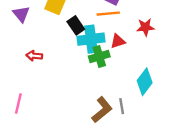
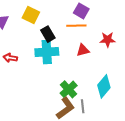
cyan cross: (91, 39) -> (47, 52), moved
green cross: (99, 56) -> (69, 89), moved, turned -30

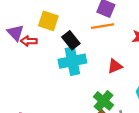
red triangle: (83, 50) -> (115, 66), moved
red arrow: (10, 58) -> (29, 41), moved

